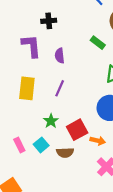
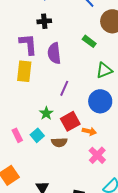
purple semicircle: (60, 56) -> (54, 53), size x1.5
yellow rectangle: (27, 88) -> (24, 71), moved
purple line: (60, 88) -> (64, 88), moved

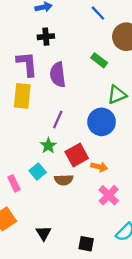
purple line: (64, 88) -> (58, 120), moved
blue circle: (100, 101) -> (102, 122), moved
pink rectangle: (17, 135) -> (14, 183), moved

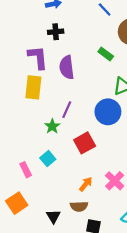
green star: (48, 146) -> (52, 126), moved
orange arrow: (99, 167) -> (86, 184), moved, turned -64
brown semicircle: (64, 180) -> (79, 206), moved

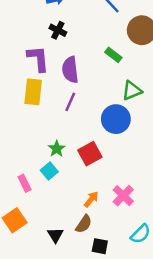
black cross: (56, 32) -> (58, 30), turned 32
purple line: (67, 110) -> (70, 102), moved
green star: (52, 126) -> (57, 149), moved
brown semicircle: (79, 206) -> (84, 224), turned -54

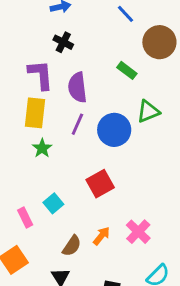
blue circle: (116, 119) -> (114, 130), moved
green star: (57, 149) -> (42, 148), moved
brown semicircle: (84, 224) -> (72, 246), moved

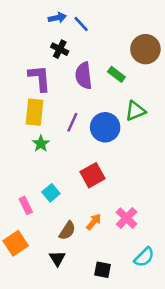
blue line: (126, 14) -> (81, 24), moved
purple semicircle: (77, 87) -> (84, 76), moved

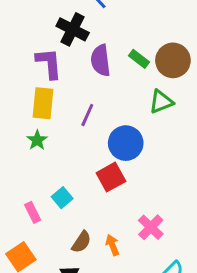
black cross: (60, 49) -> (73, 29), size x1.5
brown circle: (145, 49) -> (173, 60), moved
blue circle: (105, 127) -> (126, 143), moved
green star: (41, 144) -> (37, 140), moved
orange arrow: (94, 222) -> (112, 245), moved, turned -60

